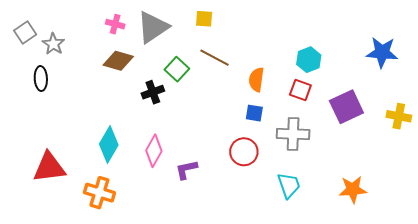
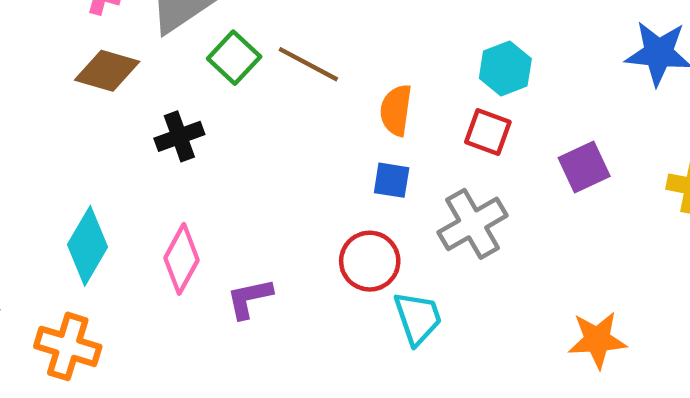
green square: (177, 69) -> (234, 58), moved
purple square: (346, 107) -> (584, 167), size x0.7
gray cross: (293, 134) -> (473, 224), turned -32
cyan trapezoid: (289, 185) -> (418, 318), moved

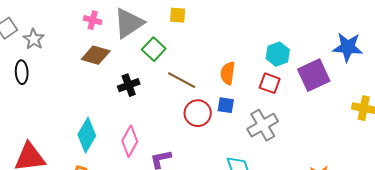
brown line: (308, 64) -> (182, 80), moved
purple square: (584, 167) -> (314, 75), moved, size x1.4
red circle: (370, 261) -> (198, 113), moved

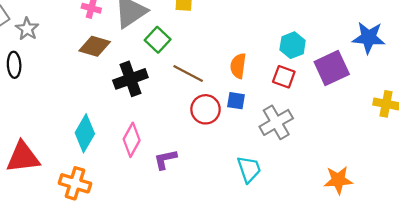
black cross: (129, 85) -> (130, 79), size x1.4

